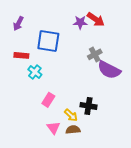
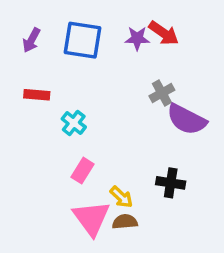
blue square: (48, 41) -> (83, 40), moved
cyan cross: (35, 72) -> (74, 123), moved
black cross: (88, 106) -> (171, 183), moved
pink triangle: (53, 128) -> (91, 218), size x1.6

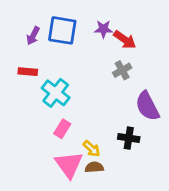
red arrow: (164, 33) -> (125, 40), moved
purple arrow: (31, 40) -> (33, 36), moved
purple semicircle: (187, 119) -> (147, 106), moved, turned 36
cyan cross: (74, 123) -> (56, 93), size x1.5

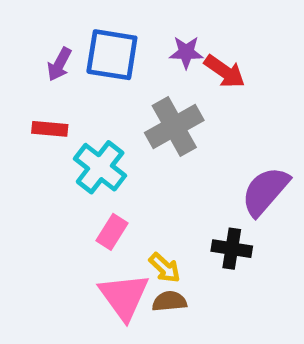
gray cross: (122, 70) -> (174, 126), moved, size x1.6
purple semicircle: (147, 106) -> (265, 191), turned 68

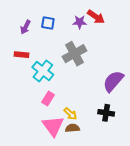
blue square: (112, 55) -> (48, 23), size x0.6
red arrow: (225, 71) -> (96, 17), moved
black cross: (232, 249) -> (106, 113), moved

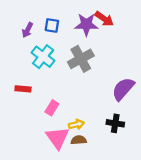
purple star: (80, 22) -> (86, 24), size x1.5
red rectangle: (21, 55) -> (23, 89), moved
cyan cross: (43, 71) -> (43, 57), moved
yellow arrow: (70, 114) -> (76, 124), turned -56

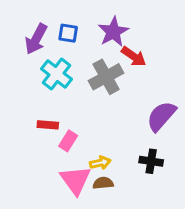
red arrow: (104, 19) -> (134, 56), moved
purple star: (86, 24) -> (113, 32), turned -30
purple arrow: (27, 30) -> (36, 39), size x1.5
red rectangle: (23, 89) -> (48, 125), moved

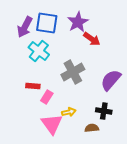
blue square: (68, 33) -> (47, 23), size x1.6
gray cross: (106, 77) -> (73, 72), moved
brown semicircle: (103, 183) -> (92, 128), moved

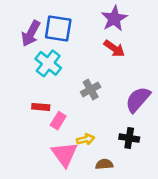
purple star: (78, 22) -> (114, 19), moved
gray cross: (73, 72) -> (91, 90), size x0.7
brown semicircle: (92, 128) -> (104, 164), moved

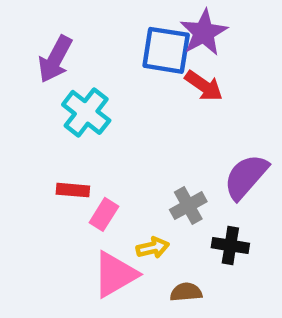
blue square: (58, 29) -> (166, 50), moved
gray cross: (91, 90) -> (188, 206), moved
pink triangle: (64, 154) -> (115, 274), turned 36

